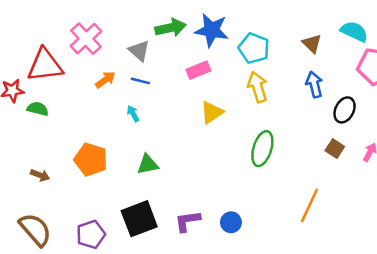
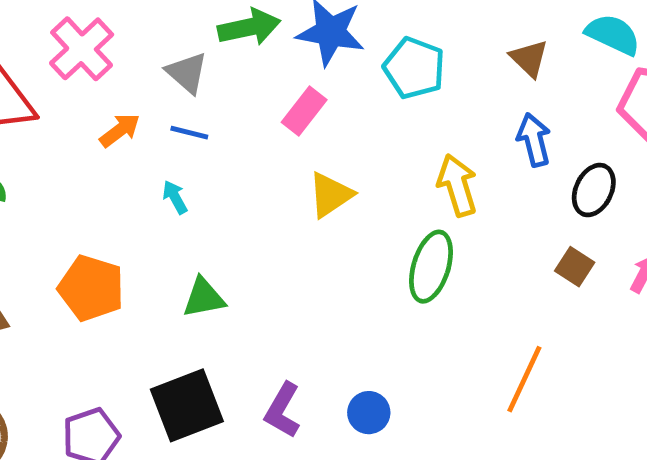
pink rectangle: (198, 70) -> (304, 111), turned -30
yellow arrow: (258, 87) -> (457, 185), moved
purple L-shape: (187, 221) -> (283, 410), turned -52

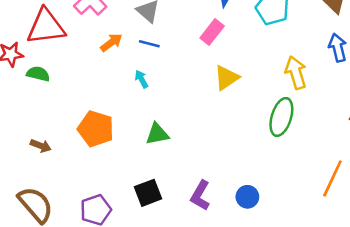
black square: (187, 405) -> (148, 193), size x0.7

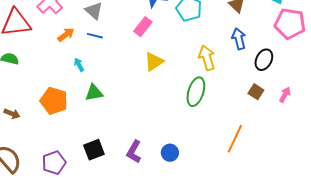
cyan arrow: (141, 79) -> (79, 65), moved
green triangle: (157, 134) -> (94, 93), moved

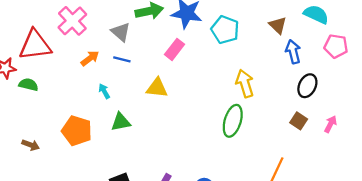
pink pentagon: (290, 24) -> (336, 46), size x0.7
blue arrow: (239, 39) -> (293, 52), moved
yellow triangle: (154, 62) -> (157, 88), moved, turned 40

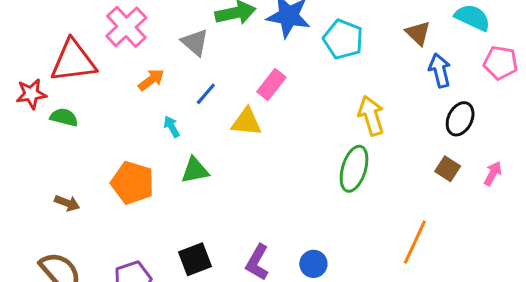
pink rectangle: (175, 49) -> (271, 85), moved
blue line: (122, 59) -> (206, 94), moved, turned -63

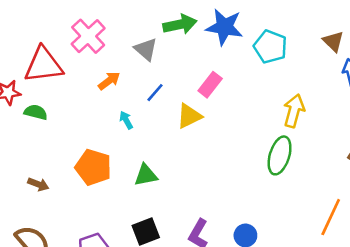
yellow arrow: (371, 116) -> (294, 111), turned 32
yellow triangle: (246, 122) -> (189, 116), turned -32
green triangle: (195, 170) -> (146, 175), moved

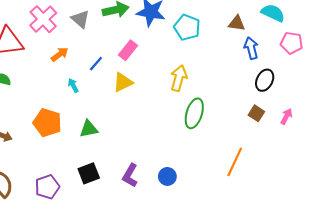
brown triangle: (333, 41) -> (237, 23), turned -36
gray triangle: (146, 49) -> (80, 19), moved
pink rectangle: (210, 85) -> (128, 50), moved
yellow arrow: (294, 111) -> (179, 78), moved

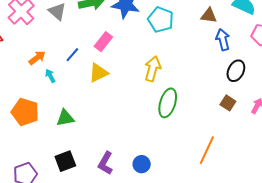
orange arrow: (60, 54) -> (37, 58), moved

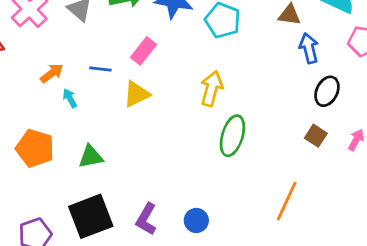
blue line: (72, 55) -> (100, 69), turned 56
black square: (65, 161) -> (91, 216), size x1.5

